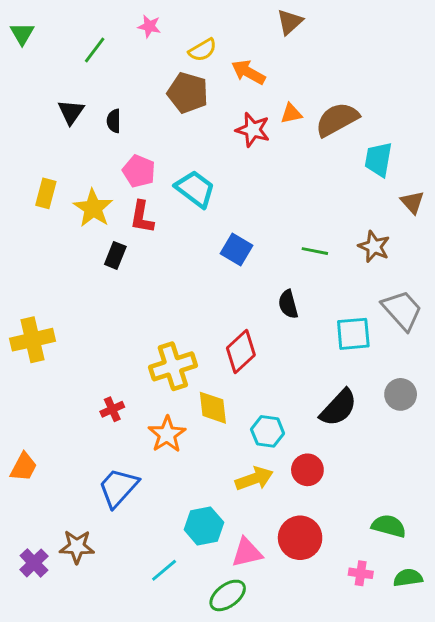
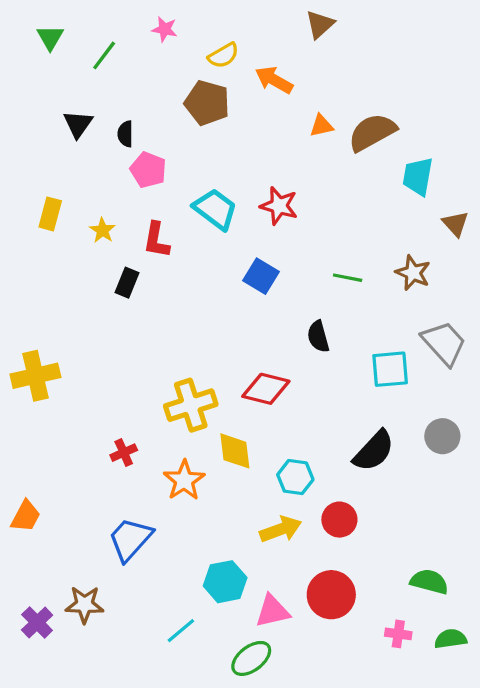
green triangle: (22, 34) -> (50, 37), moved
red star: (253, 130) -> (279, 206), moved
pink pentagon: (139, 171) -> (148, 170), moved
yellow star: (93, 208) -> (102, 230), size x0.6
red diamond: (241, 352) -> (266, 389), turned 57

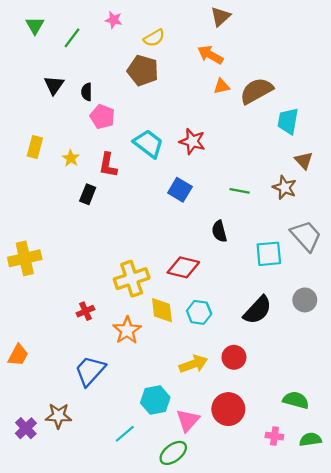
orange arrow: (274, 80) -> (210, 55), moved
brown triangle: (455, 224) -> (304, 160), moved
cyan hexagon: (295, 477) -> (199, 312), moved
pink triangle: (272, 611) -> (188, 420), turned -35

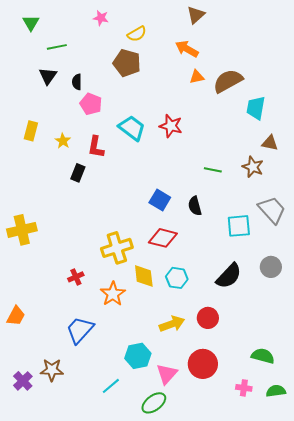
green line: (72, 38) -> (57, 47), moved, turned 42
brown triangle: (304, 160) -> (270, 143), turned -36
blue square: (180, 190) -> (160, 200), moved

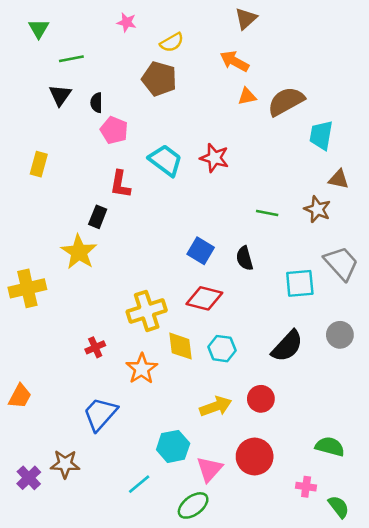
yellow star: (63, 141) -> (79, 252), moved, size x1.8
green semicircle: (276, 391) -> (339, 507), moved, turned 60

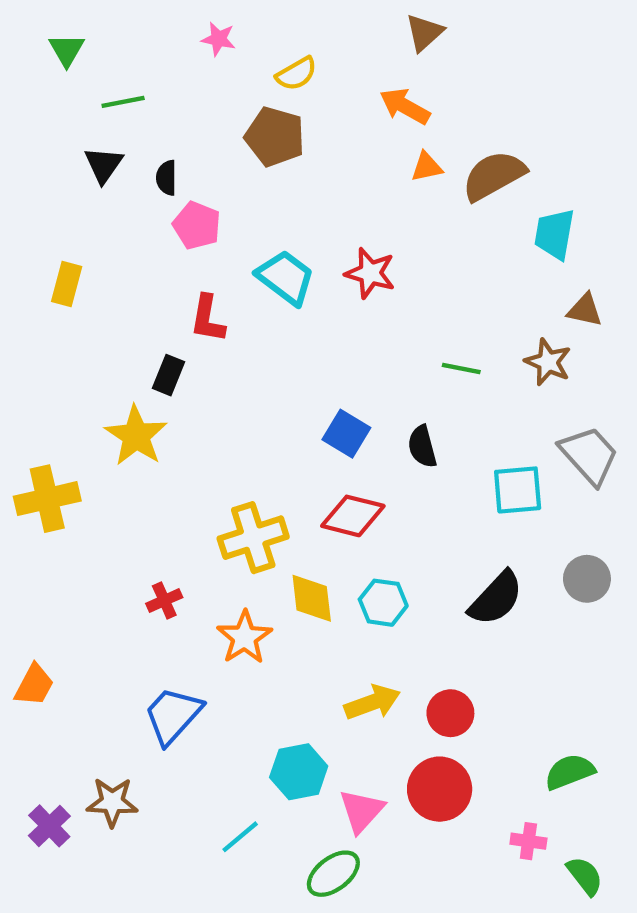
red circle: (261, 399) -> (450, 713), moved
green semicircle: (330, 446) -> (570, 772), turned -36

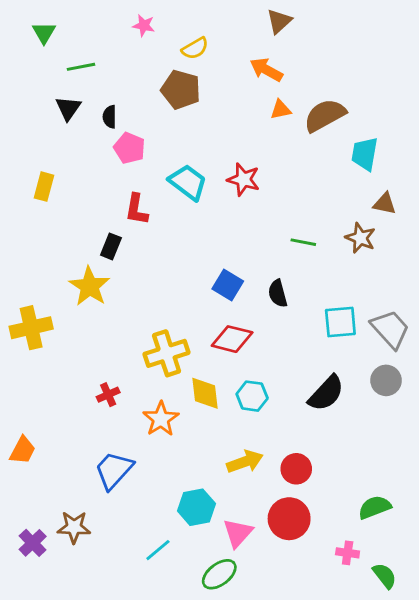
gray trapezoid: (589, 455) -> (390, 329), moved

